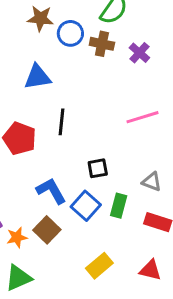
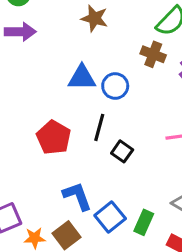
blue circle: (70, 33) -> (115, 86), moved
black square: (98, 168) -> (122, 151), moved, turned 36

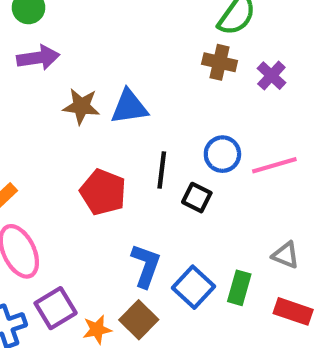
brown star: (95, 18) -> (81, 106), moved
blue circle: (115, 86) -> (222, 154), moved
blue L-shape: (77, 196) -> (146, 266), turned 48

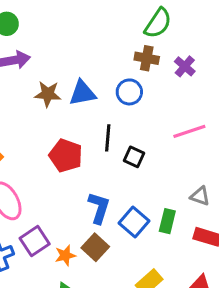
blue circle: (222, 154) -> (129, 92), moved

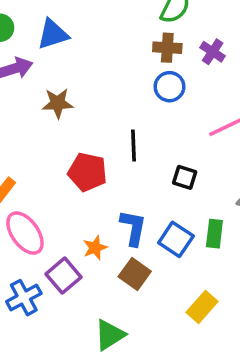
blue circle: (129, 92) -> (169, 87), moved
blue triangle: (82, 93) -> (53, 34), moved
black square: (134, 157) -> (185, 177), moved
orange star: (65, 255) -> (95, 248), moved

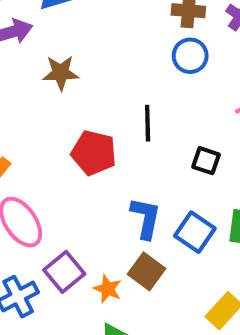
orange star: (95, 248) -> (108, 289), moved, turned -30

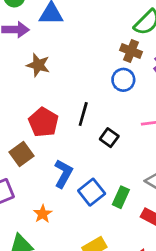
black square: (206, 161) -> (109, 138), moved
brown square: (146, 271) -> (21, 154), moved
orange star: (108, 289) -> (43, 214), moved

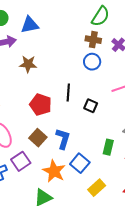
brown square: (21, 154) -> (38, 138), moved
blue square: (92, 192) -> (80, 163), moved
orange star: (43, 214) -> (54, 171), size x1.6

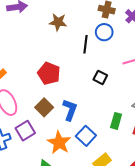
brown star: (28, 64) -> (58, 22), moved
black line: (68, 93) -> (85, 44), moved

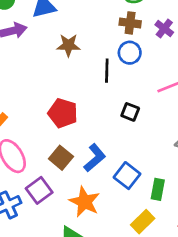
blue L-shape: (70, 110) -> (95, 158), turned 35
green rectangle: (116, 121) -> (158, 189), moved
blue square: (86, 136) -> (127, 176), moved

